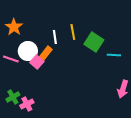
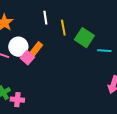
white line: (55, 37) -> (45, 18), moved
pink cross: (27, 104) -> (17, 100), turned 32

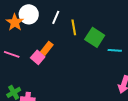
white line: (45, 18) -> (56, 17), turned 32
white circle: (18, 47) -> (29, 14), moved

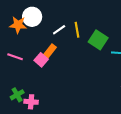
white line: (56, 17) -> (59, 30), moved, turned 32
orange star: (15, 22) -> (18, 25), turned -30

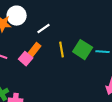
yellow line: (77, 30) -> (62, 50), moved
green square: (98, 40) -> (83, 50), moved

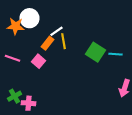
orange rectangle: (35, 50) -> (48, 43), moved
yellow line: (62, 50) -> (64, 41), moved

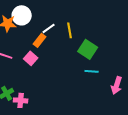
yellow line: (64, 41) -> (70, 30), moved
cyan line: (116, 54) -> (92, 71), moved

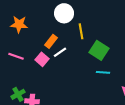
white circle: (22, 15) -> (64, 13), moved
white line: (49, 28) -> (60, 52), moved

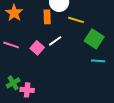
orange star: (19, 24) -> (14, 13), turned 30
yellow line: (81, 31) -> (76, 20), turned -63
orange rectangle: (51, 41) -> (47, 17), moved, turned -40

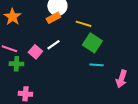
orange rectangle: (47, 17) -> (53, 18), moved, turned 64
yellow line: (76, 20) -> (83, 24), moved
green cross: (13, 83) -> (16, 64), moved, turned 32

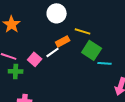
orange rectangle: (53, 18) -> (63, 41), moved
cyan line: (96, 65) -> (105, 63), moved

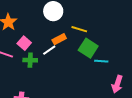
pink square: (35, 59) -> (24, 43), moved
green cross: (16, 71) -> (30, 60), moved

